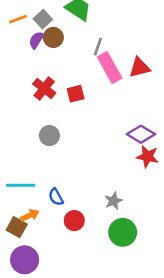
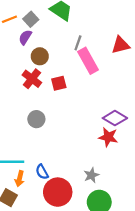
brown circle: (53, 37) -> (40, 56), moved
red triangle: (140, 68) -> (121, 45), moved
red star: (148, 156) -> (108, 137), moved
orange arrow: (30, 215) -> (20, 179), moved, turned 128
red circle: (74, 221) -> (58, 192), size x1.6

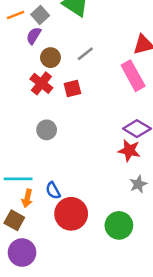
gray line: (78, 43) -> (85, 54), moved, turned 32
pink rectangle: (88, 61) -> (133, 76), moved
gray star: (91, 175) -> (138, 184), moved

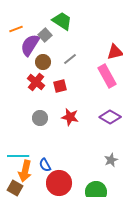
gray square: (40, 15) -> (45, 35), moved
purple semicircle: (34, 36) -> (30, 45), size x1.6
red star: (129, 151) -> (70, 117), moved
orange arrow: (27, 198) -> (25, 171), size x1.5

